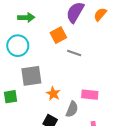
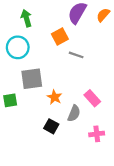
green arrow: (26, 17) -> (26, 18), turned -105
pink rectangle: (90, 95) -> (92, 98), turned 42

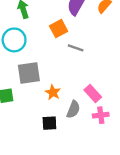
black square: (51, 126) -> (49, 123), turned -32
pink cross: (97, 134) -> (101, 115), moved

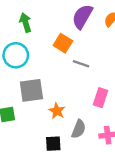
orange square: (59, 29) -> (63, 43), turned -30
pink rectangle: (93, 94) -> (100, 98), moved, turned 60

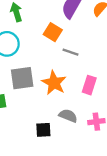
orange star: (57, 111) -> (54, 83), moved, size x1.5
gray semicircle: (79, 129) -> (68, 116), turned -90

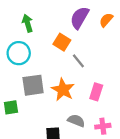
gray line: (70, 52) -> (78, 61), turned 32

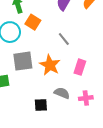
orange square: (62, 42) -> (33, 22), moved

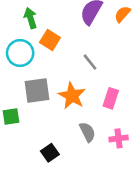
gray semicircle: (62, 93) -> (87, 132), turned 42
black square: (41, 105) -> (50, 153), moved, turned -32

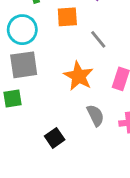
orange square: (50, 40) -> (67, 17), moved, turned -36
gray square: (37, 91) -> (24, 65), moved

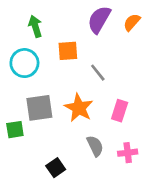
gray square: (24, 65) -> (39, 108), moved

